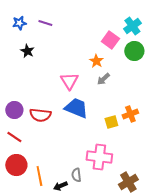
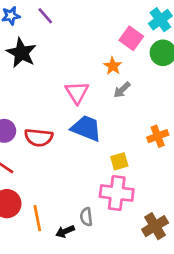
purple line: (45, 23) -> (45, 16), turned 32
black star: (27, 51) -> (21, 53), size x1.6
yellow square: (111, 122) -> (119, 161), moved

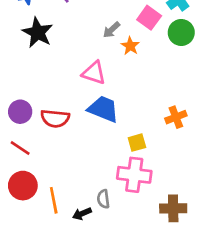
gray arrow: (122, 90) -> (111, 30), moved
pink triangle: (77, 92) -> (94, 73), turned -40
brown cross: (155, 226) -> (173, 208), turned 30

